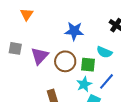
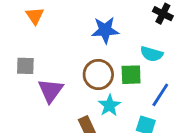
purple triangle: (40, 56) -> (51, 91), moved
cyan star: (84, 84) -> (109, 105), moved

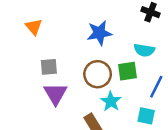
gray square: (25, 66) -> (49, 67), moved

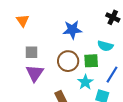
cyan star: (111, 101) -> (85, 82), moved

